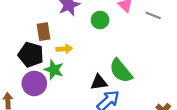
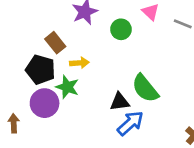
brown rectangle: (44, 32) -> (55, 43), turned -30

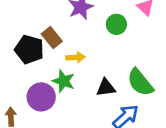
black pentagon: (40, 70) -> (29, 49), moved
black triangle: (120, 102) -> (106, 88), moved

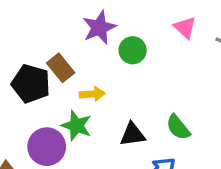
green circle: (116, 24) -> (133, 50), moved
green semicircle: (140, 82) -> (178, 127), size x0.7

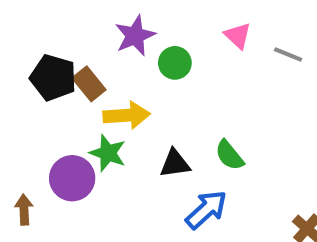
black pentagon: (31, 84) -> (53, 78), moved
yellow arrow: (92, 94) -> (127, 115), size x1.5

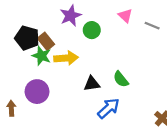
green star: (108, 153) -> (41, 56), moved

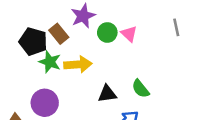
pink triangle: (125, 16) -> (129, 34), moved
gray line: (152, 26) -> (176, 27), turned 56
brown rectangle: (46, 41) -> (59, 34), moved

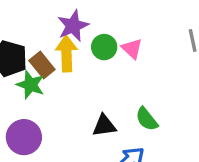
brown rectangle: (59, 34) -> (42, 65), moved
yellow arrow: (78, 64) -> (66, 54), moved, turned -88

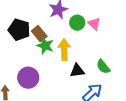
yellow arrow: (66, 54) -> (64, 50), moved
green star: (30, 85) -> (45, 46), moved

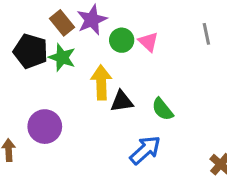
brown rectangle: (39, 34) -> (62, 23), moved
green star: (45, 46) -> (62, 57), moved
black triangle: (77, 71) -> (122, 101), moved

